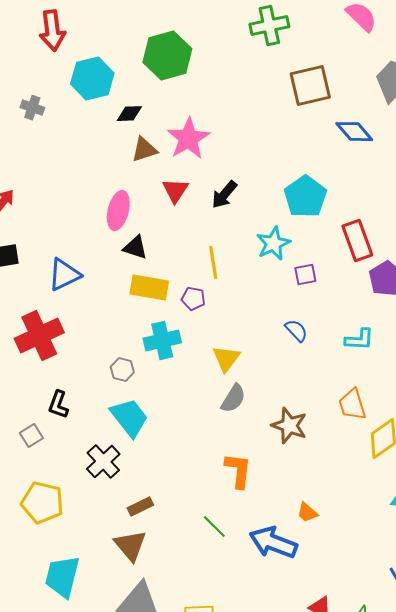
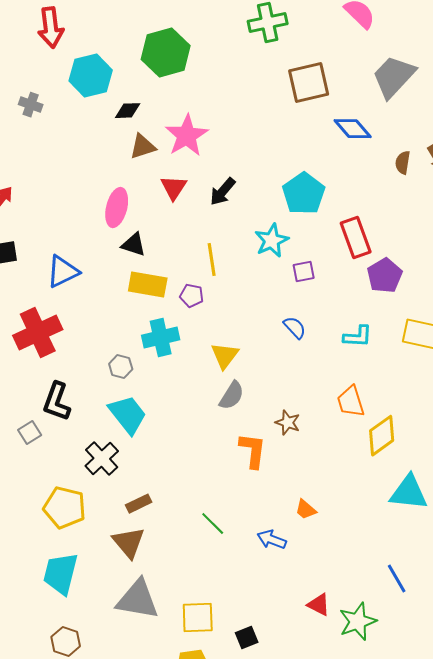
black L-shape: (58, 405) -> (57, 402), size x1.4
brown star: (289, 426) -> (288, 423), size x0.7
orange L-shape: (238, 471) -> (253, 451), moved
yellow pentagon: (42, 503) -> (65, 508), moved
blue arrow: (273, 543) -> (272, 540), size x0.6

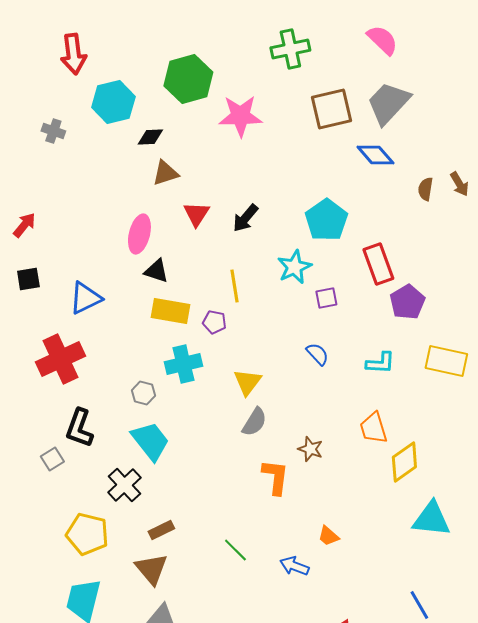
gray trapezoid: (394, 77) -> (388, 103), moved
pink star: (187, 136) -> (240, 116), moved, turned 30

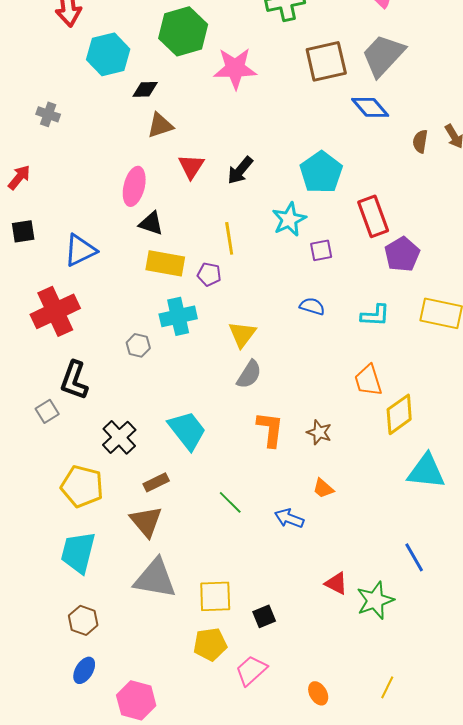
gray cross: (53, 131) -> (48, 114), moved
blue semicircle: (317, 354) -> (312, 306), turned -30
cyan trapezoid: (150, 441) -> (187, 430), moved
brown star: (310, 449) -> (319, 432), moved

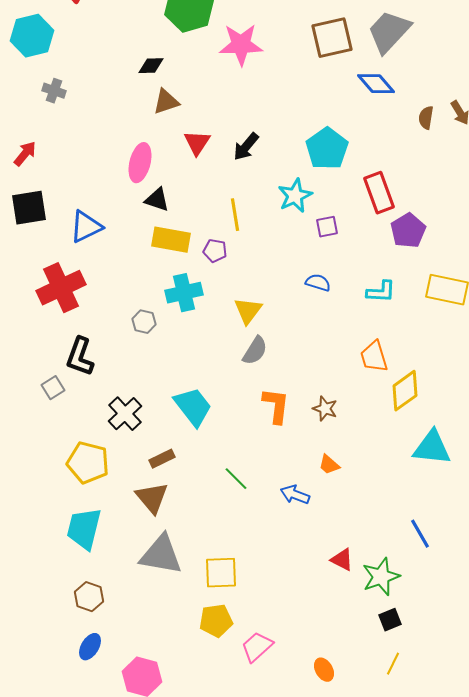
cyan hexagon: (108, 54) -> (32, 36), moved
black square: (23, 231) -> (29, 208), size x1.5
black square: (264, 616) -> (390, 620), moved

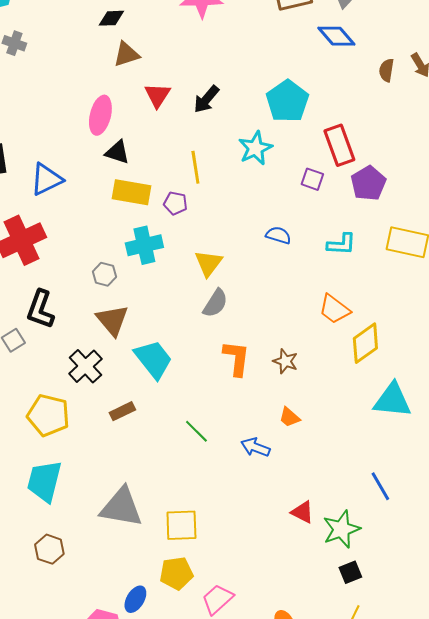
purple square: (327, 227) -> (312, 179), moved, turned 30
orange trapezoid: (374, 357) -> (334, 309), turned -36
brown triangle: (152, 498) -> (112, 320), moved
blue ellipse: (90, 647) -> (135, 599), moved

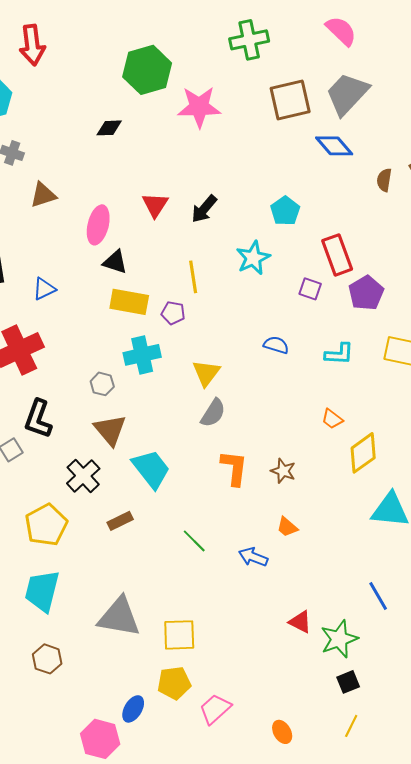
brown triangle: (126, 54) -> (43, 195), moved
cyan pentagon: (287, 101) -> (285, 211), size x0.7
blue triangle: (46, 179) -> (44, 289), size x0.7
orange trapezoid: (334, 309) -> (332, 419), size x0.7
yellow pentagon: (48, 415) -> (46, 525), turned 30

